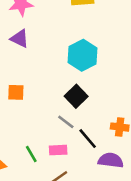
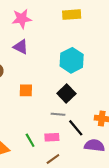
orange square: (16, 92) -> (26, 90), moved
gray line: (66, 122) -> (58, 114), turned -32

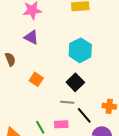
orange square: (26, 90) -> (36, 79), turned 32

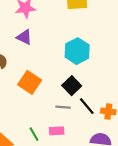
orange square: (36, 79) -> (30, 82), size x1.5
black line: (84, 115) -> (87, 106), moved

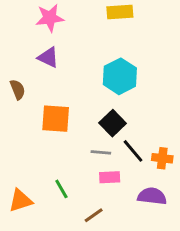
orange square: (30, 82) -> (56, 119), turned -30
pink rectangle: (57, 131) -> (110, 177), moved

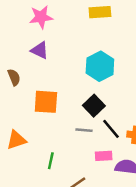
pink rectangle: (110, 177) -> (104, 156), moved
green line: (61, 189) -> (51, 161), turned 42
orange triangle: (20, 201) -> (16, 140), moved

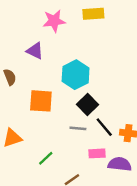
pink star: (41, 17) -> (54, 21), moved
cyan hexagon: (100, 66) -> (76, 75), moved
green line: (51, 161) -> (46, 158), turned 35

